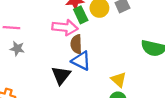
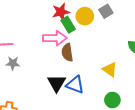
blue triangle: (81, 61) -> (75, 85), moved
yellow triangle: (119, 80) -> (110, 69), moved

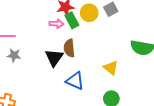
pink arrow: (55, 38) -> (56, 24), moved, size x0.6
black triangle: (57, 83) -> (54, 58), moved

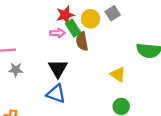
brown semicircle: (69, 48) -> (82, 41), moved
blue triangle: (75, 81) -> (56, 94), moved

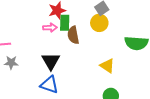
yellow circle: (90, 19) -> (99, 23), moved
green rectangle: (73, 28) -> (65, 23), turned 35

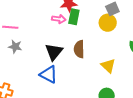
brown semicircle: (73, 35) -> (79, 49), moved

